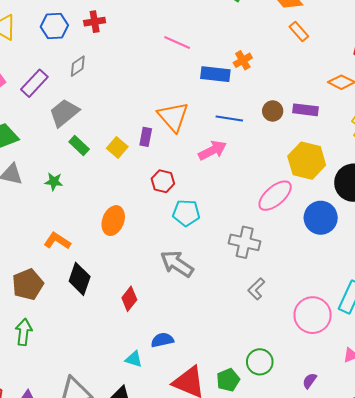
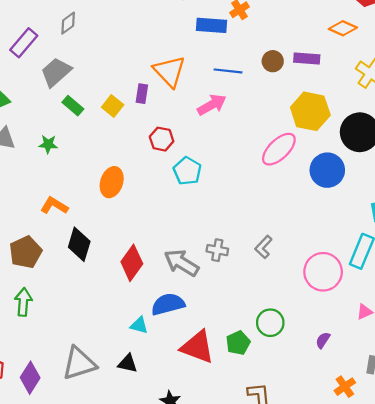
cyan pentagon: (186, 213) -> (187, 171), turned 30
gray cross: (245, 242) -> (217, 250), moved, size x0.7
gray arrow: (177, 264) -> (181, 263), moved
red diamond: (129, 299) -> (132, 263), size x1.4
blue semicircle: (162, 340) -> (168, 304), size x1.4

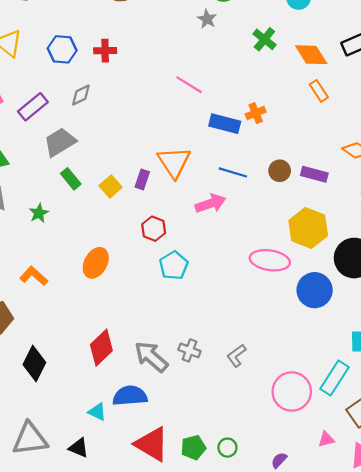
green star: (48, 144) -> (39, 213), turned 30
pink ellipse: (279, 149) -> (270, 260), turned 42
black diamond: (79, 244) -> (34, 364), moved
green circle: (270, 323) -> (227, 448), moved, size x0.7

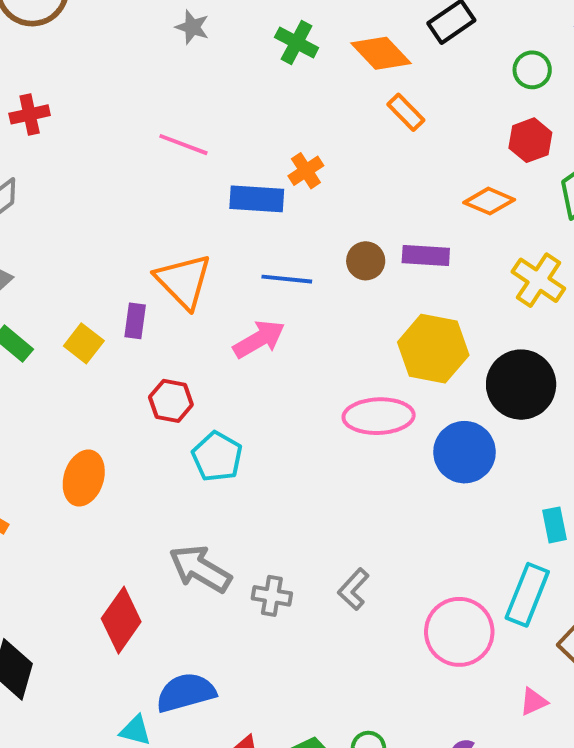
gray arrow: (151, 357) -> (200, 569), moved

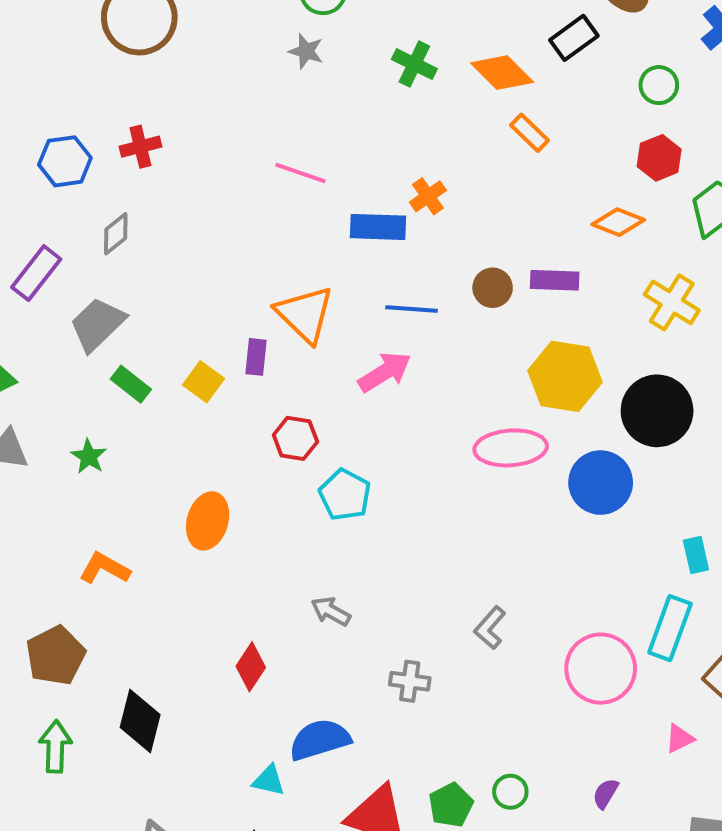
gray arrow: (200, 569) -> (331, 611), size x0.6
gray cross: (272, 596) -> (410, 681), moved
red diamond: (121, 620) -> (251, 667), size x0.7

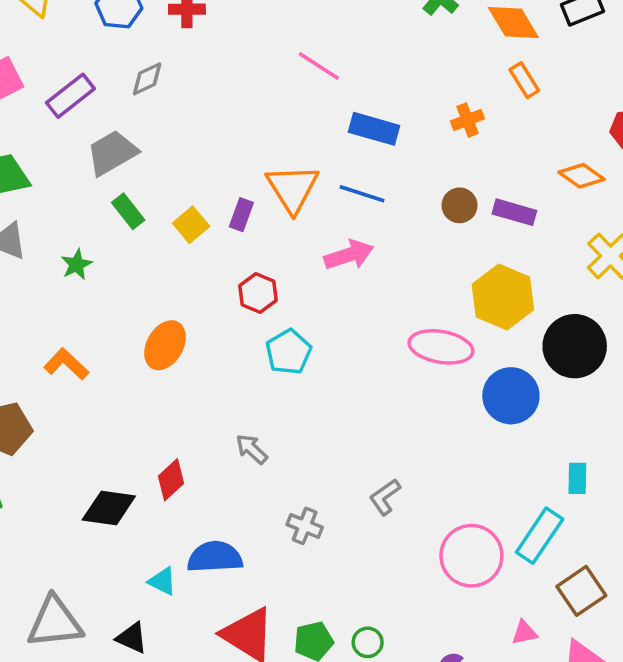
orange cross: (428, 196) -> (467, 120), moved
blue line: (411, 309) -> (362, 194), moved
black diamond: (140, 721) -> (109, 508), moved, turned 70

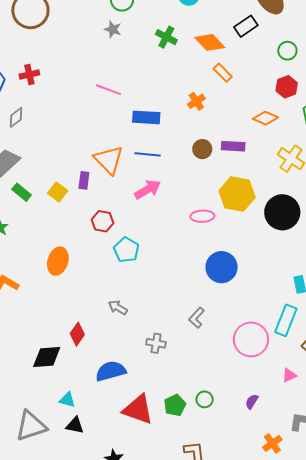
pink ellipse: (441, 347) -> (202, 216), moved, size x0.7
blue circle: (511, 396) -> (222, 267), moved
cyan triangle: (162, 581) -> (67, 400), moved

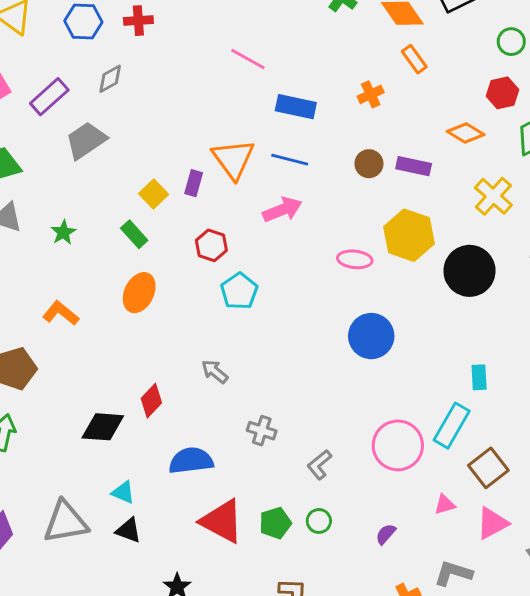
green rectangle: (22, 192) -> (134, 234), moved
gray L-shape: (197, 318) -> (319, 465), moved

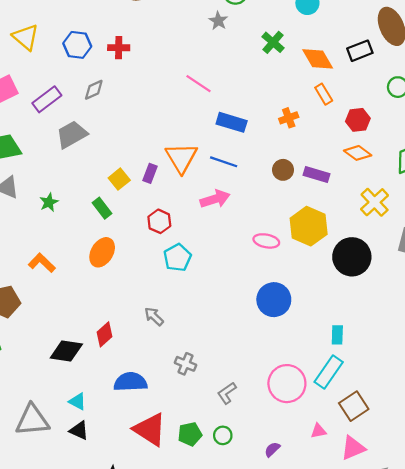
red hexagon: (502, 93) -> (358, 120), moved
cyan rectangle: (479, 377) -> (337, 335), moved

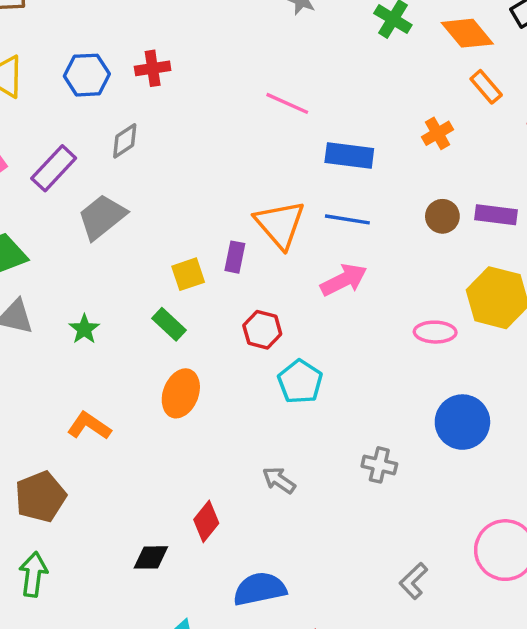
yellow square: (119, 179) -> (188, 274), turned 30
black diamond: (66, 351) -> (151, 557), size x0.7
gray cross: (185, 364) -> (379, 465), moved

